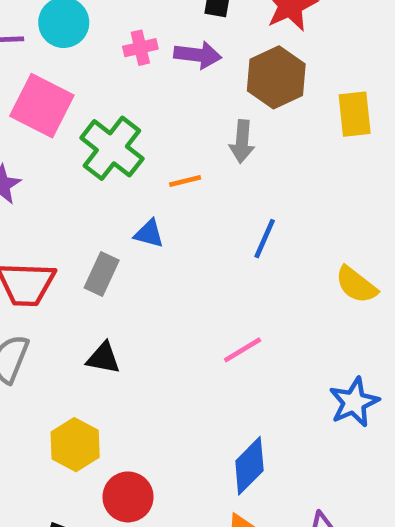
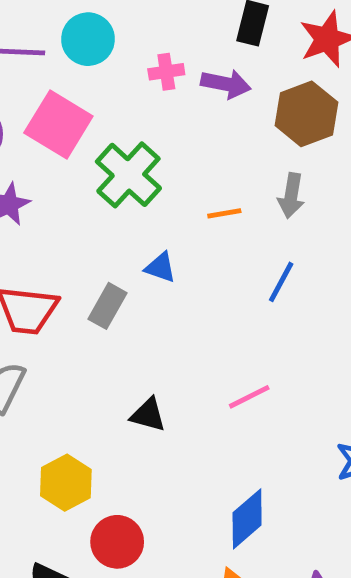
gray arrow: (242, 141) -> (291, 196), moved
orange line: (185, 181) -> (224, 213), moved
black triangle: (103, 358) -> (148, 415), moved

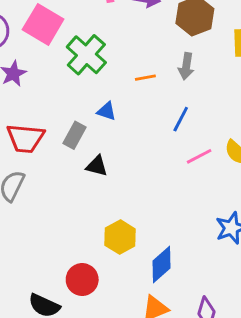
pink line: (249, 397) -> (199, 156), moved
black triangle: (148, 415) -> (97, 166), moved
yellow hexagon: (66, 483) -> (120, 237), moved

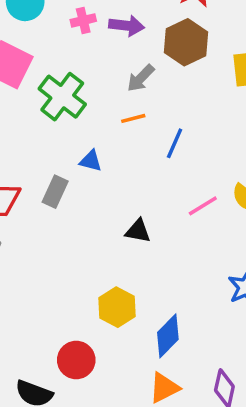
gray arrow: (186, 66) -> (141, 78), moved, turned 40
blue line: (181, 119) -> (175, 143), moved
black triangle: (97, 166) -> (138, 231), moved

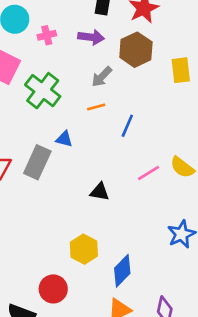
pink cross: (83, 20) -> (47, 35), moved
gray rectangle: (55, 192) -> (37, 162), size x1.4

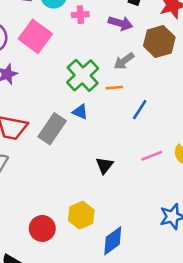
green cross: (43, 91) -> (83, 75), moved
black triangle: (100, 192) -> (104, 165), turned 48
red circle: (53, 289) -> (42, 228), moved

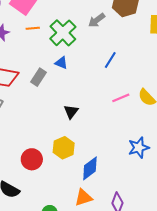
orange line: (114, 88) -> (33, 28), moved
gray rectangle: (52, 129) -> (39, 77), size x0.7
black triangle: (104, 165) -> (71, 112), moved

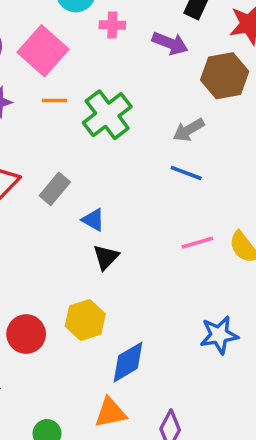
gray arrow: (97, 20) -> (189, 130), moved
blue line: (110, 60) -> (186, 173), turned 72
blue triangle: (61, 63) -> (93, 220), moved

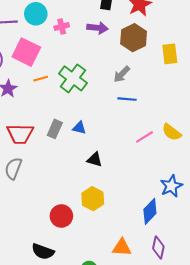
blue triangle: (93, 220) -> (79, 128), moved
black triangle: (106, 257) -> (95, 160), turned -42
blue diamond: (128, 362) -> (150, 211), moved
orange triangle: (110, 413) -> (122, 247), turned 30

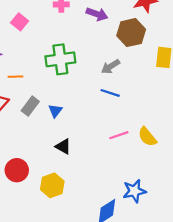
pink square: (26, 52) -> (20, 22), size x0.6
green cross: (73, 78) -> (60, 59), turned 32
orange line: (41, 79) -> (15, 77), moved
blue triangle: (79, 128) -> (55, 111), turned 40
red circle: (61, 216) -> (17, 170), moved

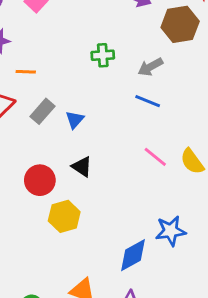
green cross: (60, 59) -> (103, 55), moved, size x0.6
pink line: (119, 135) -> (155, 157), turned 54
red circle: (17, 170) -> (40, 180), moved

